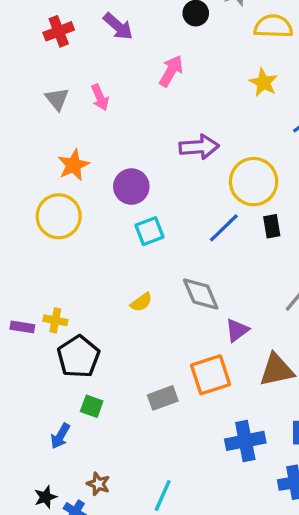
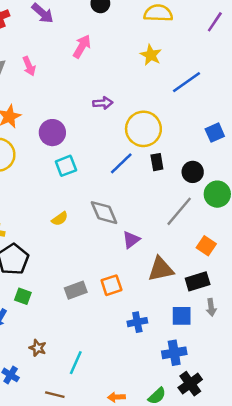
purple arrow: (199, 147) -> (103, 103), size x0.7
orange square: (211, 375) -> (111, 285), moved, size x0.7
blue cross: (245, 441) -> (137, 322), size x0.7
brown star: (98, 484) -> (38, 348), moved

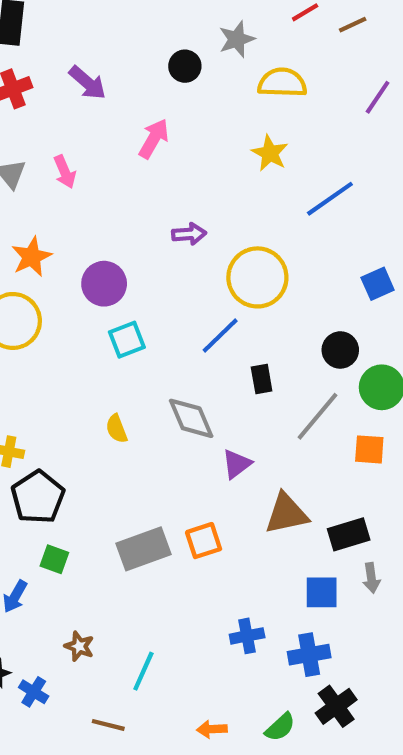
black rectangle: (157, 162) -> (262, 379), moved
yellow semicircle: (60, 219) -> (117, 429), turned 105
orange square: (206, 246) -> (369, 449), moved, turned -30
gray rectangle: (76, 290) -> (143, 549), size x1.4
blue cross: (137, 322) -> (247, 636), moved

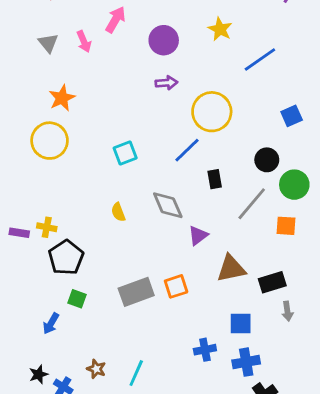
pink arrow: (154, 139) -> (116, 20), moved
purple circle: (104, 284) -> (164, 40), moved
blue square: (322, 592) -> (241, 324), moved
brown star: (79, 646) -> (96, 369), moved

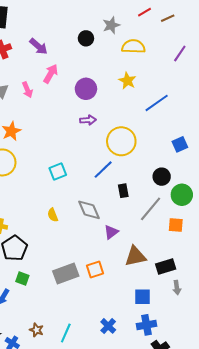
blue cross: (205, 350) -> (108, 326), moved, turned -35

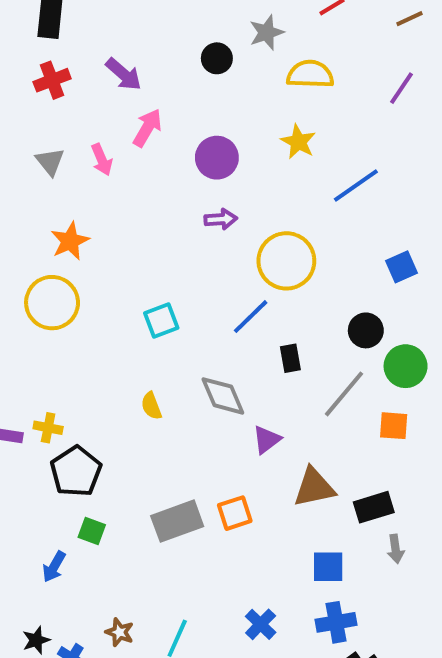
brown line: (168, 18) -> (410, 19), moved

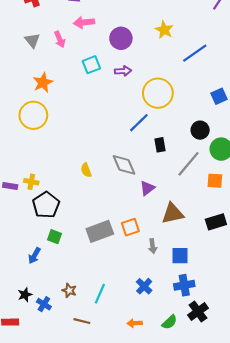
pink arrow: (147, 128) -> (84, 22), turned -126
cyan square: (161, 320) -> (91, 65), moved
black rectangle: (374, 507) -> (216, 222), moved
gray arrow: (396, 549) -> (153, 246), moved

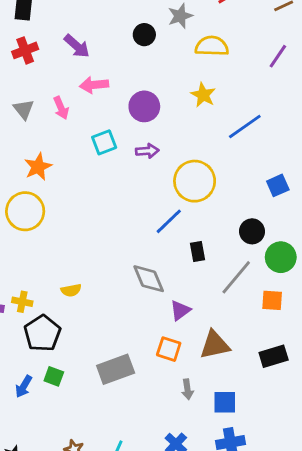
yellow semicircle: (86, 170) -> (71, 290), moved, turned -80
orange square: (130, 227) -> (169, 349), moved, turned 36
blue arrow: (34, 256) -> (24, 386), moved

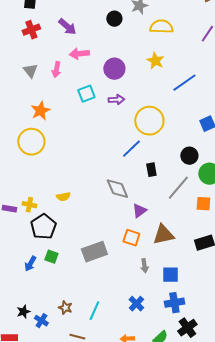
pink arrow: (61, 108) -> (56, 70), turned 35

